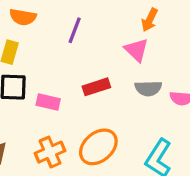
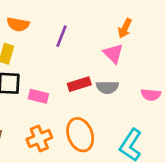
gray semicircle: (148, 88) -> (107, 87), moved
orange ellipse: (98, 147) -> (80, 135), turned -72

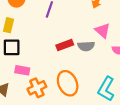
pink triangle: (113, 53) -> (103, 30), moved
pink rectangle: (38, 96) -> (22, 70), moved

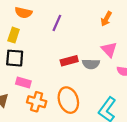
orange cross: (37, 88) -> (37, 102), turned 36

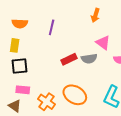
pink rectangle: (23, 83) -> (23, 90), moved
orange ellipse: (68, 100) -> (75, 95), turned -30
orange cross: (37, 102) -> (46, 102), turned 30

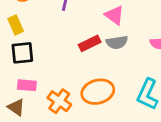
pink triangle: (103, 43) -> (114, 15), moved
yellow rectangle: (15, 45) -> (16, 25), turned -32
orange ellipse: (75, 95) -> (98, 92), turned -45

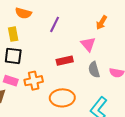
gray semicircle: (117, 42) -> (94, 70), moved, turned 70
orange cross: (59, 101) -> (34, 81), moved, turned 30

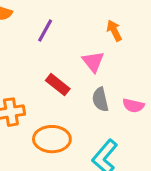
orange arrow: (102, 23) -> (114, 31), turned 120
red rectangle: (65, 61) -> (58, 85), turned 49

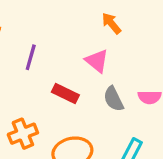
purple line: (45, 31) -> (31, 57), moved

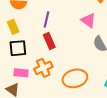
red rectangle: (65, 93) -> (49, 41), moved, turned 42

